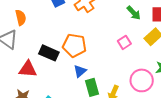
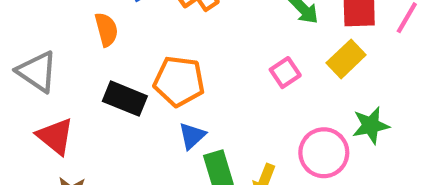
orange semicircle: (21, 18) -> (106, 30), moved
red triangle: (28, 69) -> (55, 136), moved, turned 36

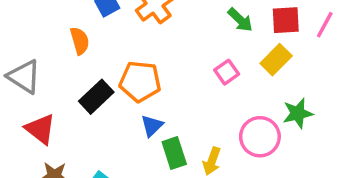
black rectangle: (125, 99) -> (96, 97), turned -64

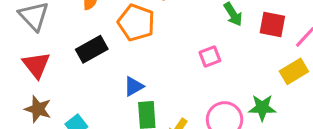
yellow rectangle: (276, 60) -> (294, 71), moved
orange pentagon: (140, 81) -> (136, 23), moved

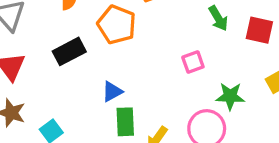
green star: (262, 108) -> (230, 96), moved

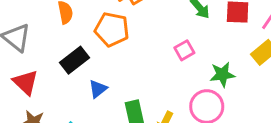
blue triangle: (112, 92) -> (98, 89), moved

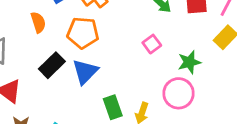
blue triangle: (98, 89) -> (85, 72), moved, size x1.5

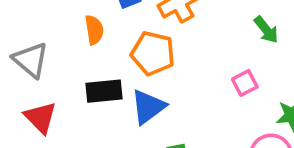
black rectangle: (52, 65) -> (104, 91), turned 30

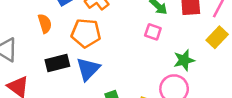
pink square: (245, 83) -> (153, 32), moved, turned -35

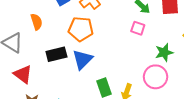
orange semicircle: (45, 23) -> (36, 22), moved

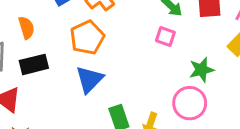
orange pentagon: (81, 29) -> (87, 38), turned -30
black rectangle: (56, 54) -> (34, 64), moved

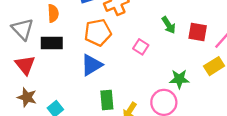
pink square: (165, 36) -> (141, 47), moved

